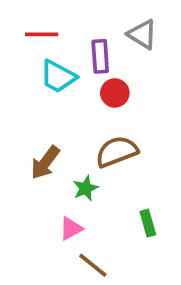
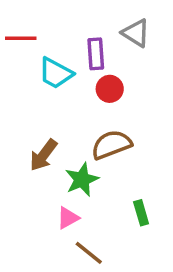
red line: (42, 34) -> (21, 38), moved
green star: (86, 188) -> (82, 180), size x1.4

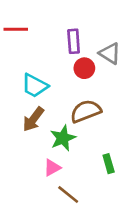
gray triangle: (136, 33) -> (110, 53), moved
cyan trapezoid: (56, 73) -> (35, 86), moved

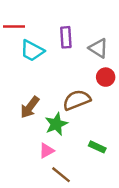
red circle: (84, 68) -> (106, 77), moved
cyan trapezoid: (35, 86) -> (32, 51), moved
green rectangle: (109, 164) -> (97, 147), turned -49

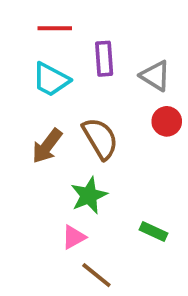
red line: (14, 27) -> (55, 28), moved
brown semicircle: (77, 100) -> (100, 138), moved, turned 80
brown arrow: (30, 107) -> (47, 146), moved

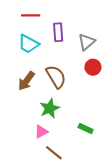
gray triangle: (155, 76) -> (87, 42), turned 48

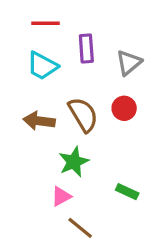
red circle: (93, 67) -> (124, 108), moved
brown arrow: (26, 81) -> (39, 121), turned 60

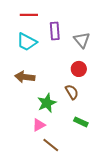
gray triangle: (129, 63) -> (82, 40), turned -30
brown semicircle: (83, 115) -> (72, 92), moved, size x0.7

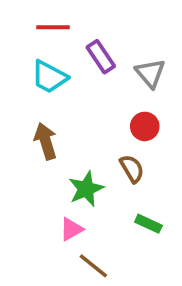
purple rectangle: (55, 31) -> (101, 57), turned -30
brown arrow: (25, 77) -> (46, 141), turned 66

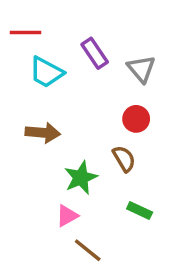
red line: (53, 27) -> (26, 32), moved
brown arrow: (46, 141) -> (43, 133), turned 112

